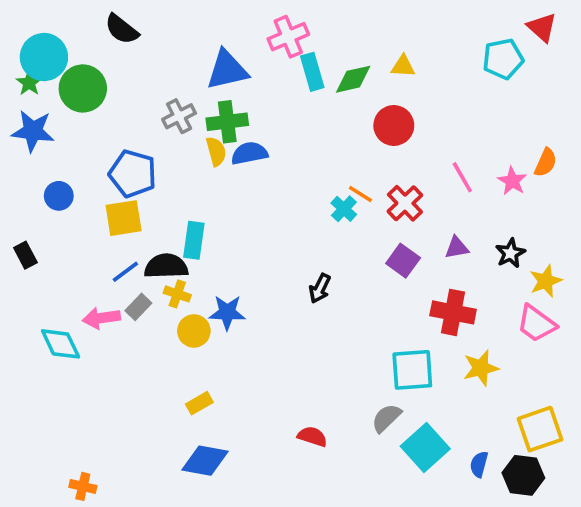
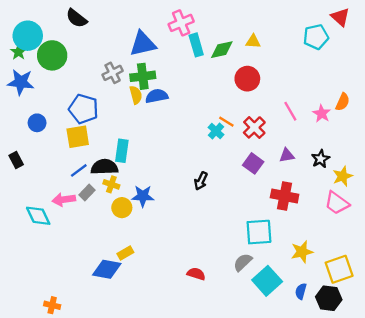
yellow star: (481, 368) -> (302, 252), moved
blue diamond: (205, 461) -> (107, 269), moved

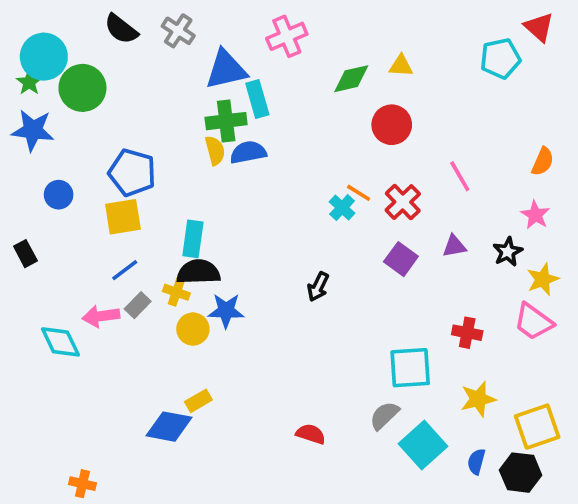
cyan rectangle: (196, 45) -> (257, 99), moved
gray cross: (113, 73) -> (178, 31), moved, turned -30
pink star: (322, 114) -> (535, 215), moved
black semicircle: (104, 167) -> (198, 272), moved
red cross: (285, 196) -> (467, 333), moved, size x0.7

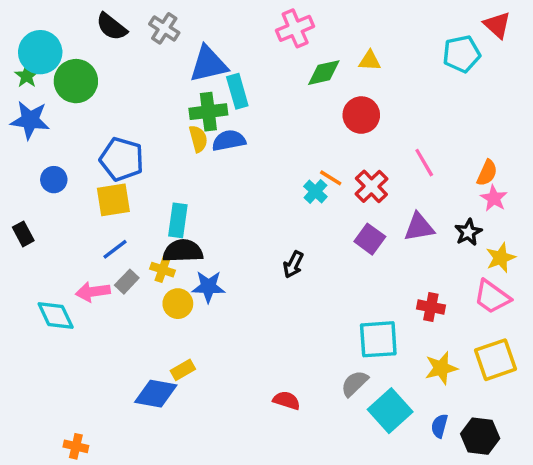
pink cross: (287, 36) -> (295, 28), moved
orange semicircle: (543, 162) -> (487, 173), moved
purple triangle: (454, 246) -> (419, 227), size x1.4
yellow square: (537, 427) -> (495, 360), moved

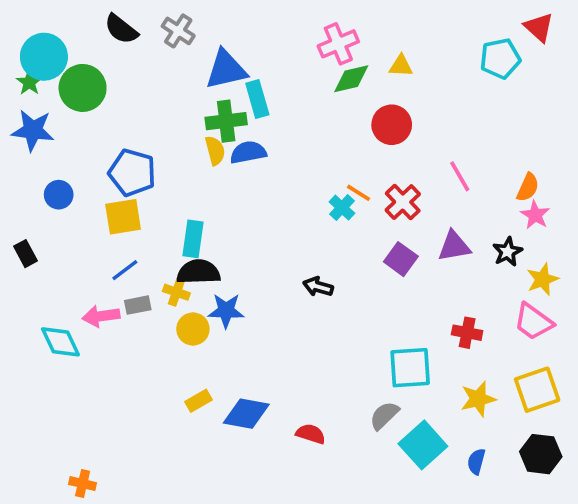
pink cross: (295, 28) -> (338, 44), moved
black arrow: (293, 265) -> (318, 287), turned 80
gray rectangle: (127, 282) -> (138, 305), turned 35
blue diamond: (156, 394) -> (246, 414), moved
black hexagon: (480, 436) -> (541, 454), moved

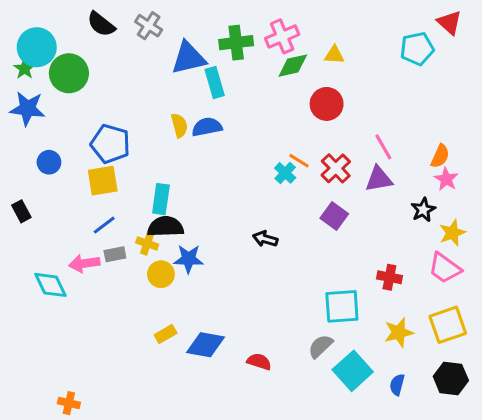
green cross: (226, 121) -> (236, 43), moved
purple triangle: (454, 246) -> (379, 179), moved

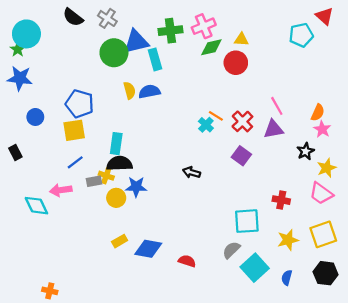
green circle: (69, 73) -> (114, 53), moved
red circle: (327, 104) -> (236, 63), moved
gray rectangle: (115, 254) -> (94, 181), moved

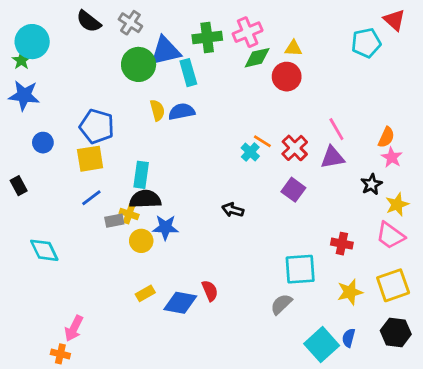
pink arrow: (61, 190) -> (74, 328), moved, turned -55
red semicircle: (187, 261) -> (210, 291), moved, turned 49
cyan square: (255, 268) -> (322, 345), moved

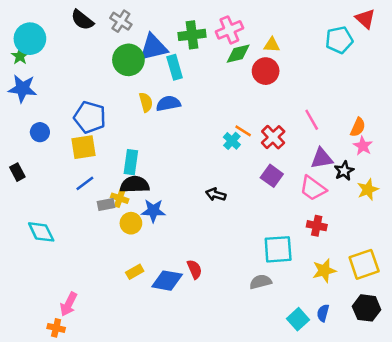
purple triangle: (332, 157) -> (322, 158), moved
pink trapezoid: (390, 235) -> (313, 188), moved
gray semicircle: (281, 304) -> (261, 282), turned 30
cyan square: (322, 345) -> (298, 319), size x0.7

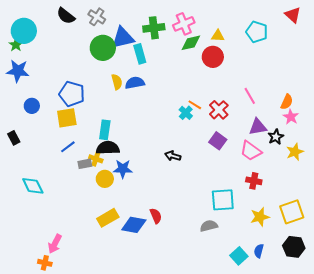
cyan pentagon: (339, 40) -> (257, 32), moved, turned 30
yellow rectangle: (135, 272) -> (108, 218), size x1.5

